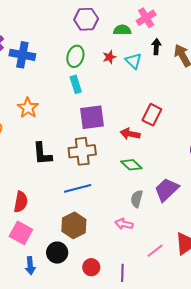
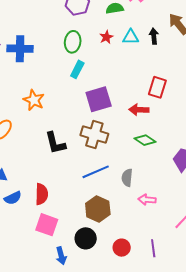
black arrow: (156, 47) -> (154, 36), moved
cyan triangle: (133, 61) -> (131, 37), turned -36
cyan rectangle: (76, 84) -> (77, 69), turned 54
brown cross: (82, 151) -> (94, 134), turned 32
gray semicircle: (137, 199) -> (127, 178), moved

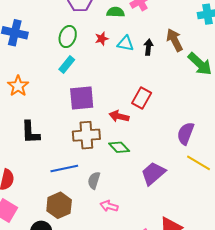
brown cross: (94, 134) -> (86, 135), moved, turned -32

